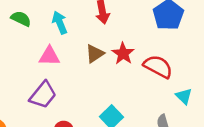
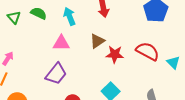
red star: (123, 54) -> (115, 54), moved, turned -30
cyan triangle: (184, 96) -> (173, 63), moved

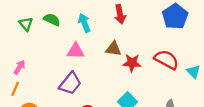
brown triangle: (97, 41) -> (113, 49), turned 42

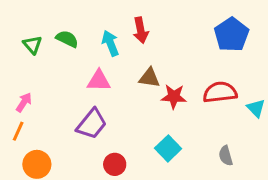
red arrow: (120, 14) -> (141, 30), moved
red semicircle: (166, 60) -> (220, 92), turned -35

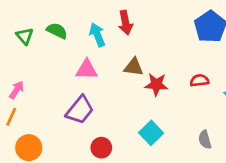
red semicircle: (220, 92) -> (199, 80), size x0.6

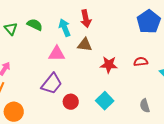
brown triangle: (134, 67) -> (85, 45), moved
red circle: (101, 148) -> (71, 102), moved

